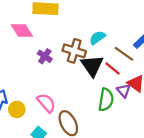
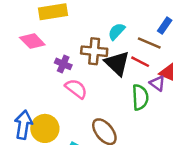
pink semicircle: (46, 103) -> (76, 89), moved
yellow circle: (17, 109) -> (45, 128), size x1.5

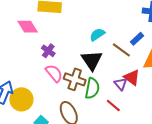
brown cross: (94, 51) -> (75, 79), moved
red line: (140, 62) -> (113, 106), moved
green semicircle: (140, 97) -> (92, 88), moved

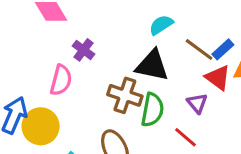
blue rectangle: (137, 39) -> (223, 49), moved
black triangle: (92, 60) -> (152, 65), turned -45
pink semicircle: (54, 73) -> (61, 80), moved, turned 54
red triangle: (132, 78) -> (218, 78), moved

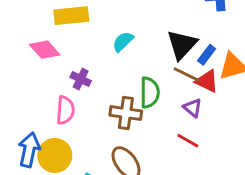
cyan semicircle: (161, 25) -> (123, 42), moved
brown line: (199, 50) -> (187, 75), moved
black triangle: (152, 65) -> (182, 45), moved, turned -48
green semicircle: (152, 110) -> (150, 93), moved

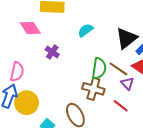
brown line: (187, 75) -> (118, 69), moved
pink semicircle: (65, 110) -> (17, 72), moved
brown cross: (126, 113) -> (93, 89), moved

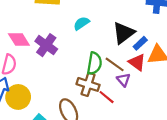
pink diamond: (30, 28) -> (19, 39), moved
purple cross: (52, 52) -> (46, 45), size x1.5
red line: (121, 106) -> (107, 97), moved

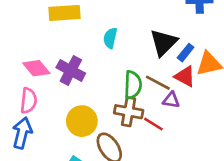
cyan semicircle: (81, 23) -> (110, 38), turned -35
purple triangle: (123, 80) -> (171, 100), turned -32
yellow circle: (18, 97) -> (82, 121), moved

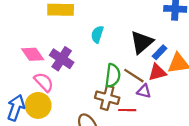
red triangle: (185, 76) -> (157, 72), turned -48
pink semicircle: (29, 101) -> (44, 82), moved, turned -55
yellow circle: (82, 121) -> (38, 105), moved
red line: (153, 124) -> (127, 110), turned -36

